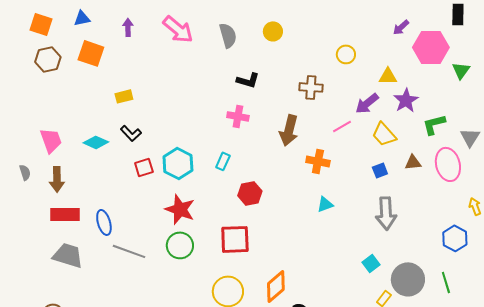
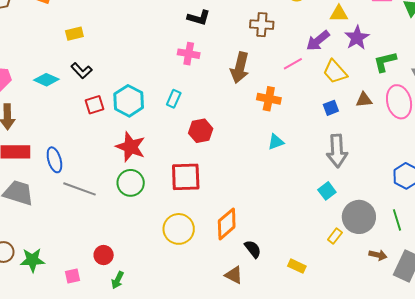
cyan square: (371, 263) -> (327, 191), moved

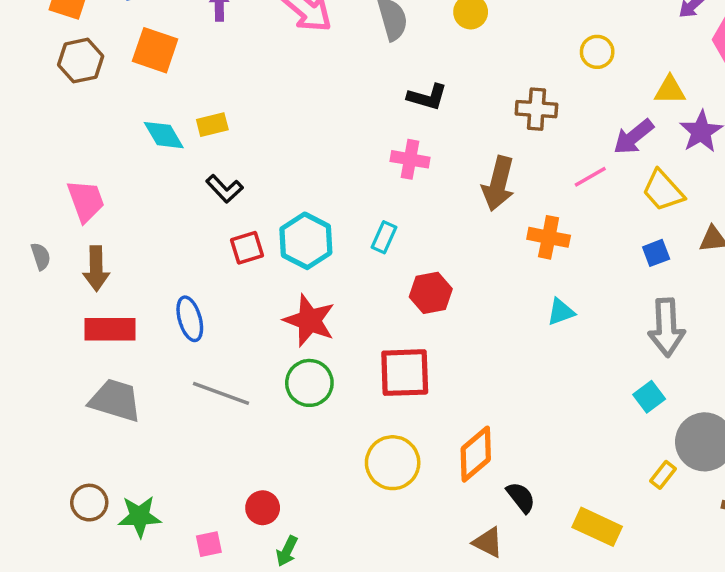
cyan diamond: (46, 80) -> (164, 135), moved, turned 35
blue ellipse: (54, 160) -> (190, 319), moved
yellow rectangle: (297, 266) -> (597, 527), size x1.5

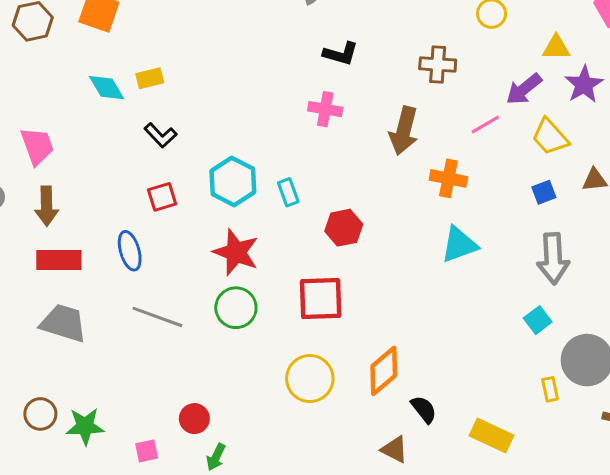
cyan rectangle: (384, 237) -> (288, 192), moved, turned -44
red square: (247, 248) -> (162, 197), moved
cyan triangle: (561, 312) -> (459, 245), size x1.5
yellow rectangle: (663, 475) -> (550, 389), turned -50

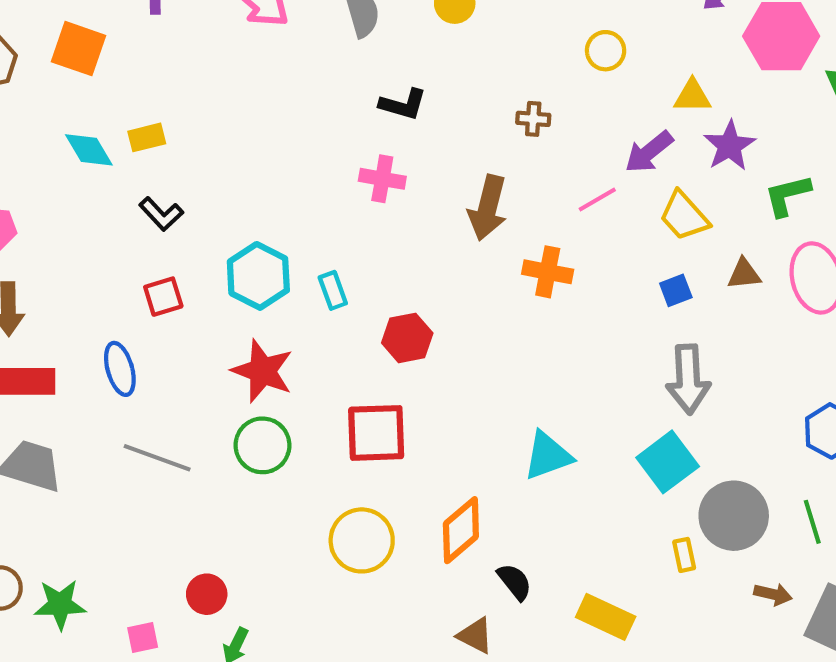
brown cross: (438, 64) -> (533, 119), size x0.7
cyan triangle: (459, 245) -> (548, 456), moved
cyan square: (538, 320) -> (668, 462), size x1.6

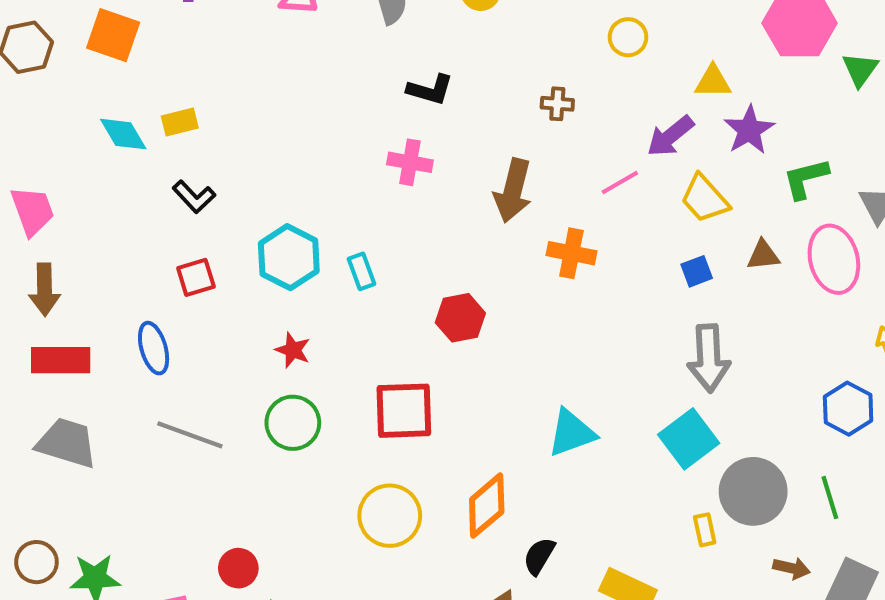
red hexagon: (407, 338) -> (460, 318), moved
red star: (262, 371) -> (293, 350), size x0.6
black semicircle: (515, 582) -> (539, 556), turned -111

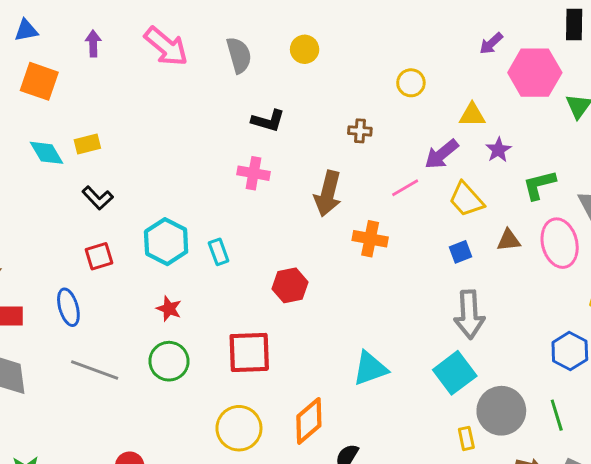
purple star: (749, 130) -> (498, 150), size x0.7

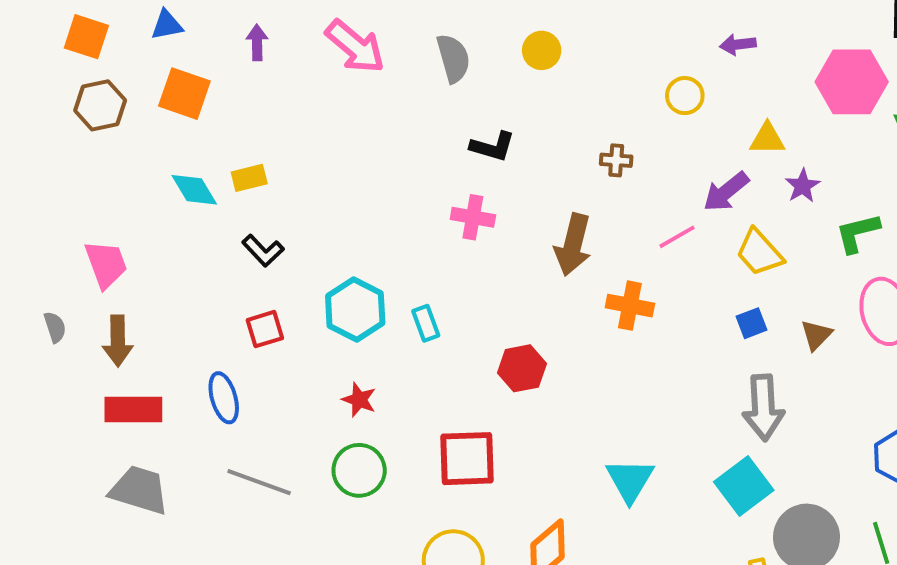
purple arrow: (491, 43) -> (738, 45), moved, turned 35
brown triangle: (509, 240) -> (816, 335), moved, turned -40
cyan triangle: (370, 368) -> (630, 480), turned -39

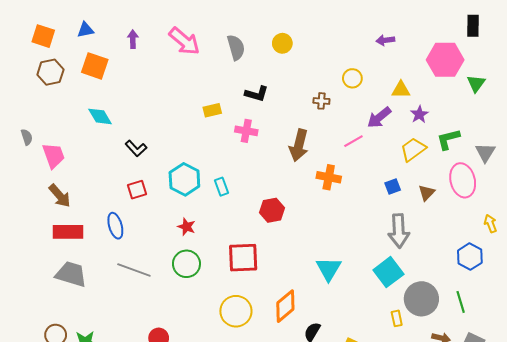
yellow circle: (685, 96) -> (352, 78), moved
yellow rectangle: (249, 178) -> (212, 110), moved
yellow trapezoid: (759, 253) -> (413, 149), moved, turned 96
gray semicircle: (55, 327) -> (27, 137), moved
brown arrow: (118, 341) -> (60, 196), turned -40

